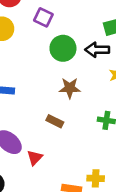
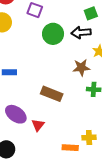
brown star: (70, 88) -> (81, 68), moved
brown rectangle: (55, 121) -> (52, 94), size x1.5

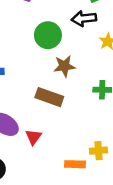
green circle: (53, 34) -> (48, 35), moved
brown star: (81, 68) -> (64, 66), moved

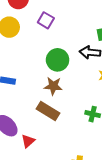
brown star: (64, 66) -> (53, 86), moved

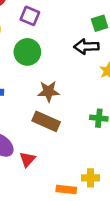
green circle: (58, 60) -> (27, 52), moved

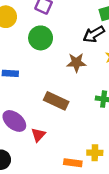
black arrow: (86, 47) -> (94, 34), turned -30
brown star: (48, 91) -> (76, 63), moved

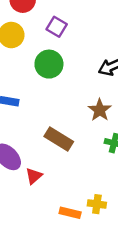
brown star: (76, 63) -> (100, 110), moved, turned 30

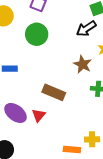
red triangle: (34, 176) -> (39, 115), moved

